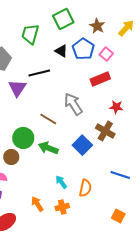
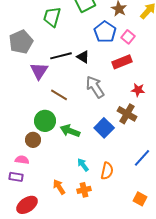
black triangle: (61, 51) -> (83, 57), moved
brown line: (48, 119) -> (59, 95), moved
blue line: (120, 175) -> (142, 158), turned -66

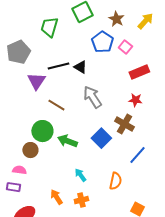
red rectangle: (122, 62) -> (139, 72), moved
blue line: (142, 158) -> (137, 155), moved
orange semicircle: (107, 171) -> (115, 181), moved

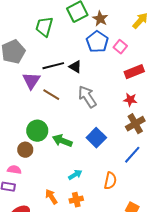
brown star: (116, 19) -> (100, 19), moved
brown line: (56, 105) -> (51, 95), moved
brown cross: (124, 124) -> (135, 124), moved, turned 30
cyan arrow: (80, 175) -> (75, 175), turned 96

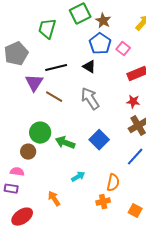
black triangle: (75, 67) -> (89, 67), moved
orange cross: (76, 200) -> (103, 202), moved

